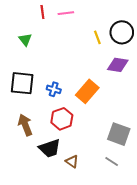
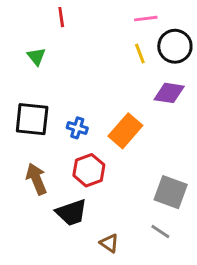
pink line: (66, 13) -> (146, 19), moved
brown triangle: (72, 162) -> (109, 243), moved

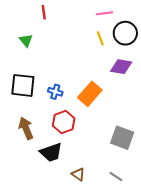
gray line: (160, 231) -> (116, 176), moved

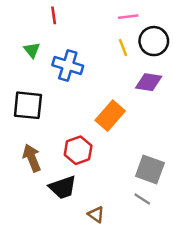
blue cross: (55, 92) -> (68, 65), moved, size x1.6
gray line: (116, 176) -> (142, 199), moved

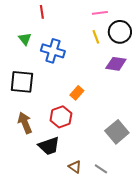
orange rectangle: (110, 116) -> (77, 93), moved, size x0.6
gray square: (150, 169) -> (117, 132), turned 30
gray line: (142, 199) -> (101, 169), moved

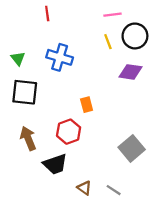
green triangle: (25, 39) -> (18, 58), moved
orange rectangle: (77, 93) -> (87, 105), turned -56

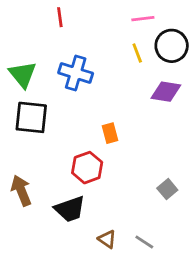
green triangle: (18, 58) -> (23, 74), size x1.5
brown arrow: (28, 138) -> (21, 190), moved
gray square: (132, 148) -> (167, 189), size x0.6

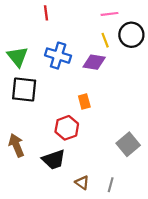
purple diamond: (166, 92) -> (94, 62), moved
gray square: (167, 189) -> (128, 144), size x1.5
gray line: (144, 242) -> (111, 185), turned 72

